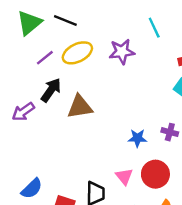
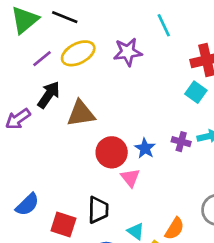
blue star: (137, 138) -> (145, 148), turned 30
red circle: (155, 174) -> (112, 152), moved
pink triangle: (124, 177) -> (130, 178), moved

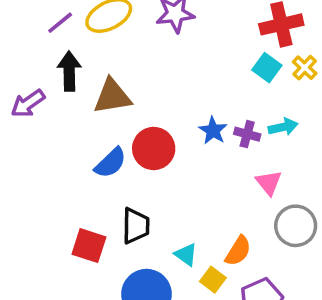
black arrow: (49, 95) -> (69, 71), turned -36
blue star: (145, 148) -> (213, 131), moved
pink triangle: (130, 178) -> (269, 183), moved
blue semicircle: (27, 204) -> (111, 163), moved

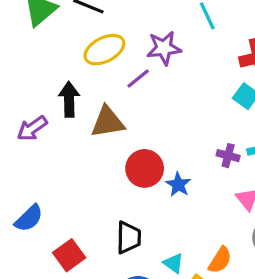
purple line: (60, 23) -> (138, 79), moved
blue star: (213, 131) -> (178, 185), moved
blue semicircle: (111, 163) -> (29, 218), moved
red square: (89, 246) -> (69, 255), moved, turned 36

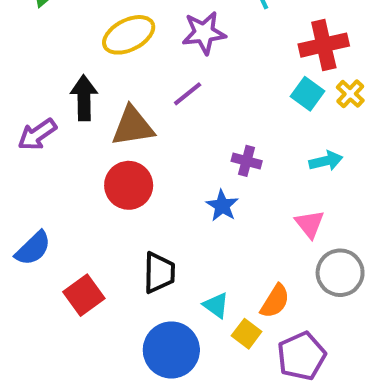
purple line: (138, 79) -> (188, 94), moved
purple cross: (228, 156) -> (247, 161), moved
red circle: (145, 168) -> (129, 185), moved

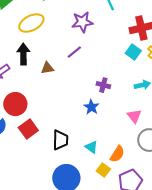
yellow ellipse: (129, 35) -> (31, 23), moved
brown triangle: (133, 126) -> (47, 68), size x0.6
red circle: (129, 185) -> (15, 104), moved
red square: (84, 295) -> (28, 129), moved
cyan triangle: (216, 305) -> (91, 147), moved

